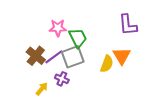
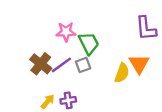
gray square: (73, 57) -> (83, 65), size x0.6
purple cross: (62, 79) -> (68, 100), moved, turned -32

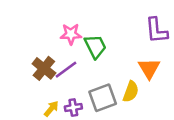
gray square: (83, 65) -> (103, 98), moved, size x1.6
yellow semicircle: (122, 73) -> (131, 92), moved

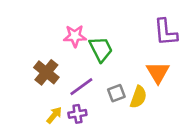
purple line: (66, 70) -> (81, 87), moved
gray square: (103, 98) -> (116, 93), moved, size x0.6

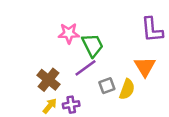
brown cross: (46, 72) -> (49, 80), moved
purple line: (81, 87) -> (85, 68), moved

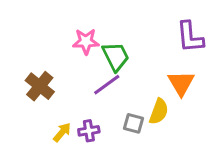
brown cross: (49, 80) -> (40, 86), moved
gray square: (107, 86) -> (133, 123), moved, turned 35

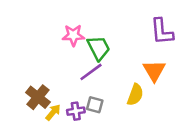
brown cross: (40, 86) -> (38, 97), moved
gray square: (133, 123) -> (95, 105), moved

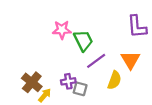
purple line: (91, 72) -> (96, 61), moved
purple cross: (76, 111) -> (68, 81), moved

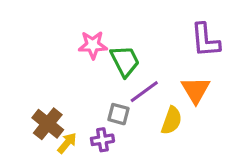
purple cross: (68, 81) -> (102, 140), moved
gray square: (80, 89) -> (119, 114), moved

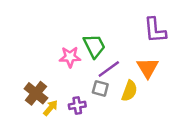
pink star: (93, 45) -> (70, 57), moved
gray square: (119, 114) -> (100, 88), moved

